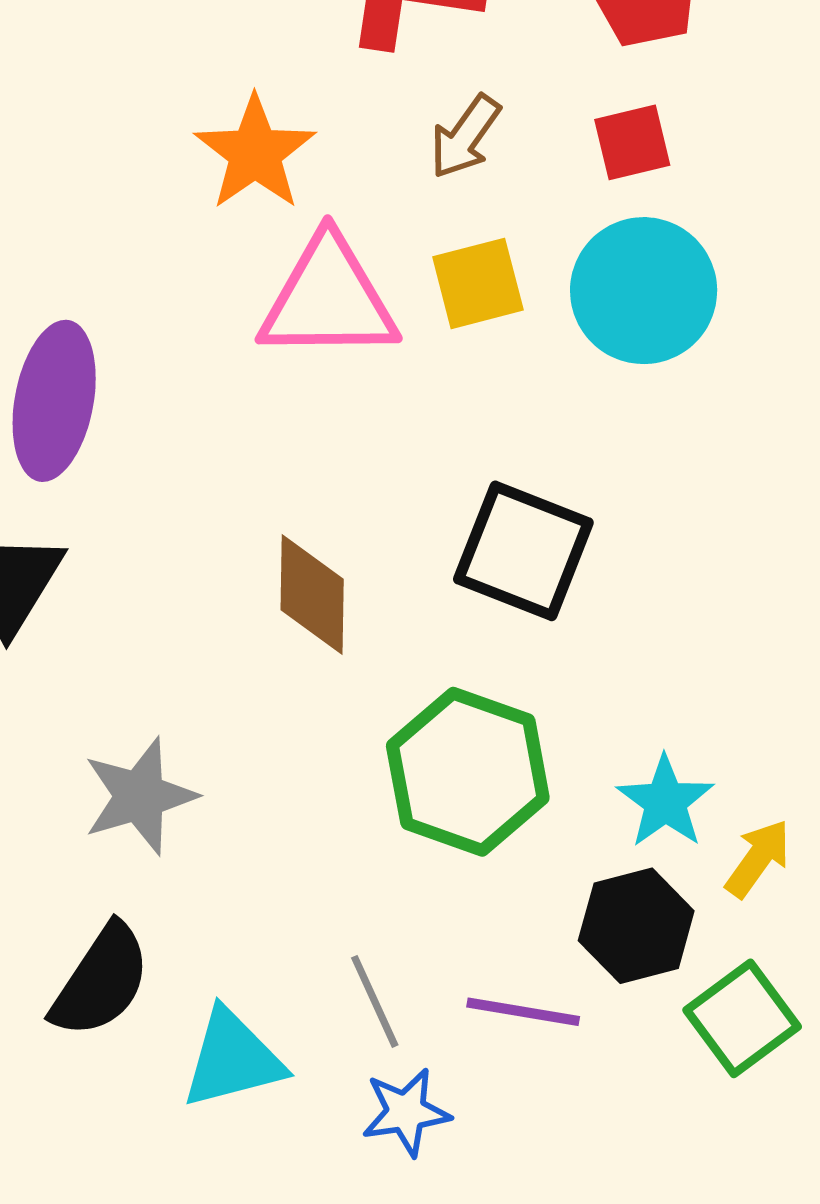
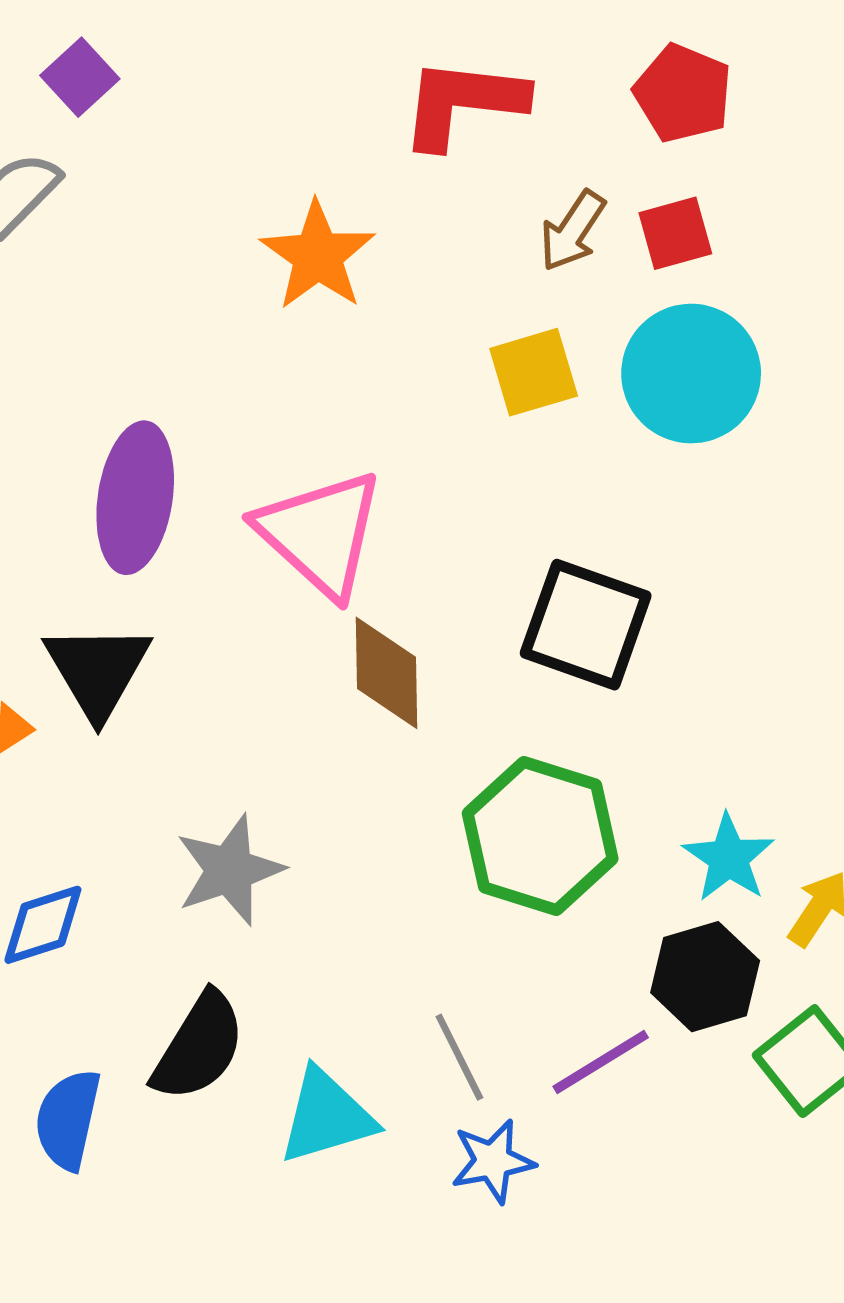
brown arrow: (465, 137) -> (573, 231), moved
pink triangle: (328, 299) -> (320, 533), moved, turned 45
purple line: (523, 1012) -> (601, 1062), turned -39

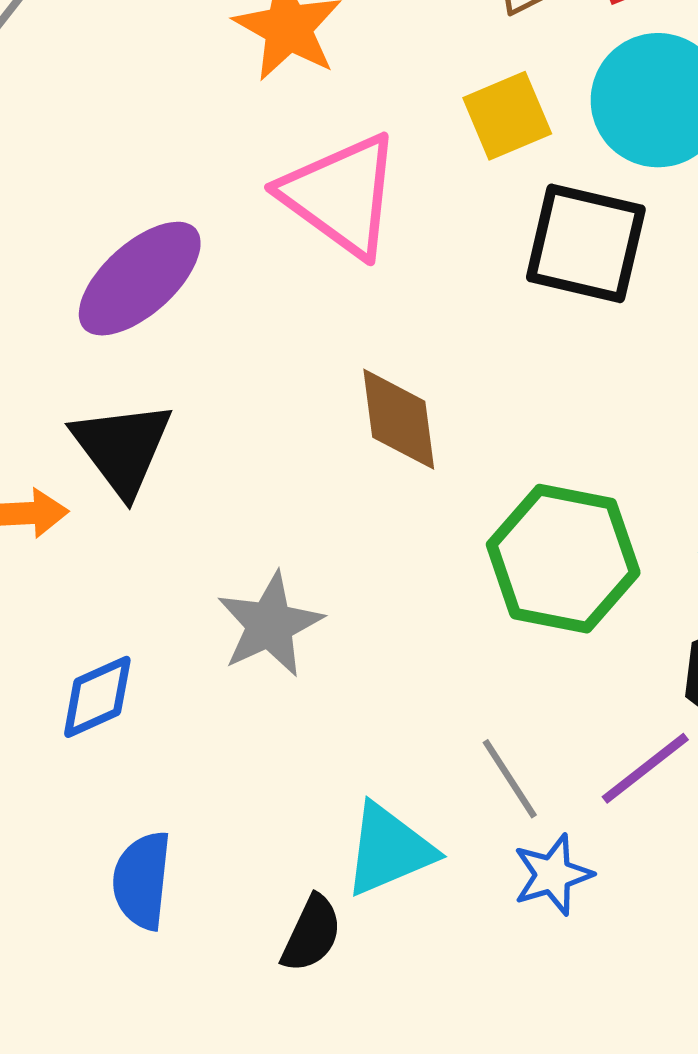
purple ellipse: (135, 498) -> (140, 279), turned 46
pink triangle: (320, 533) -> (341, 195), moved
black square: (586, 625) -> (586, 243), moved
black semicircle: (199, 1047) -> (312, 934), moved, size x0.7

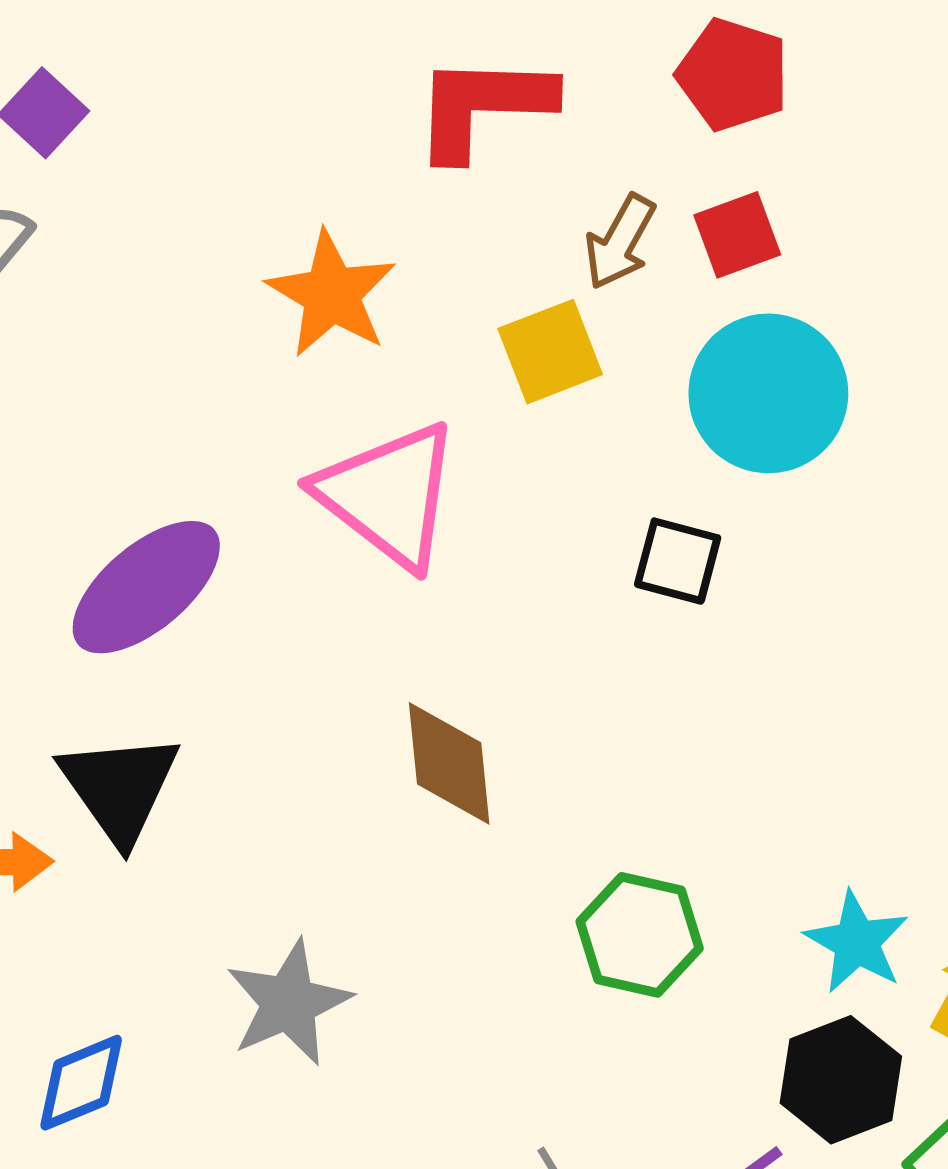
yellow square: (507, 116) -> (550, 352), moved
black square: (586, 243) -> (678, 561), size x0.6
green hexagon: (563, 559) -> (640, 935), size x0.7

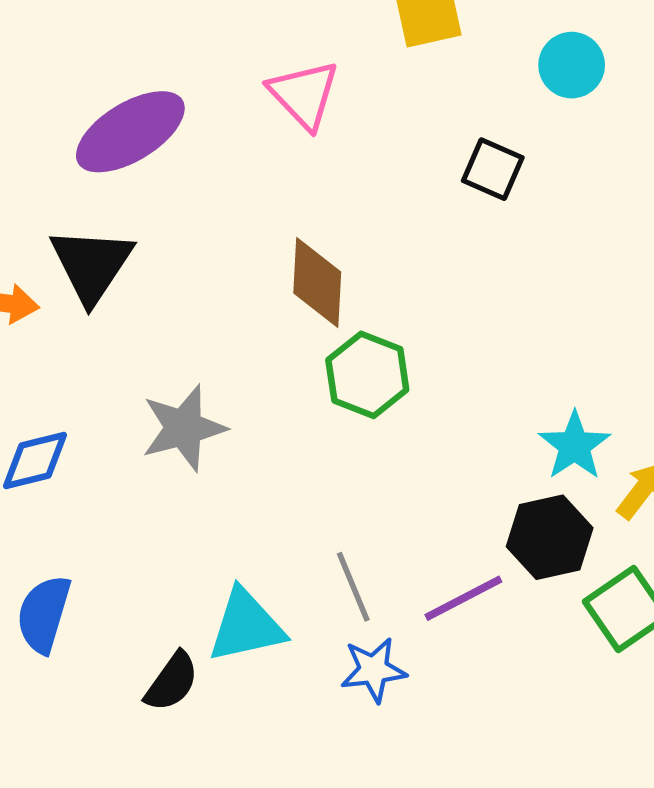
cyan circle: (768, 393) -> (572, 65), size x0.6
pink triangle: (388, 495) -> (304, 95), size x0.7
green hexagon: (640, 935) -> (367, 375), moved

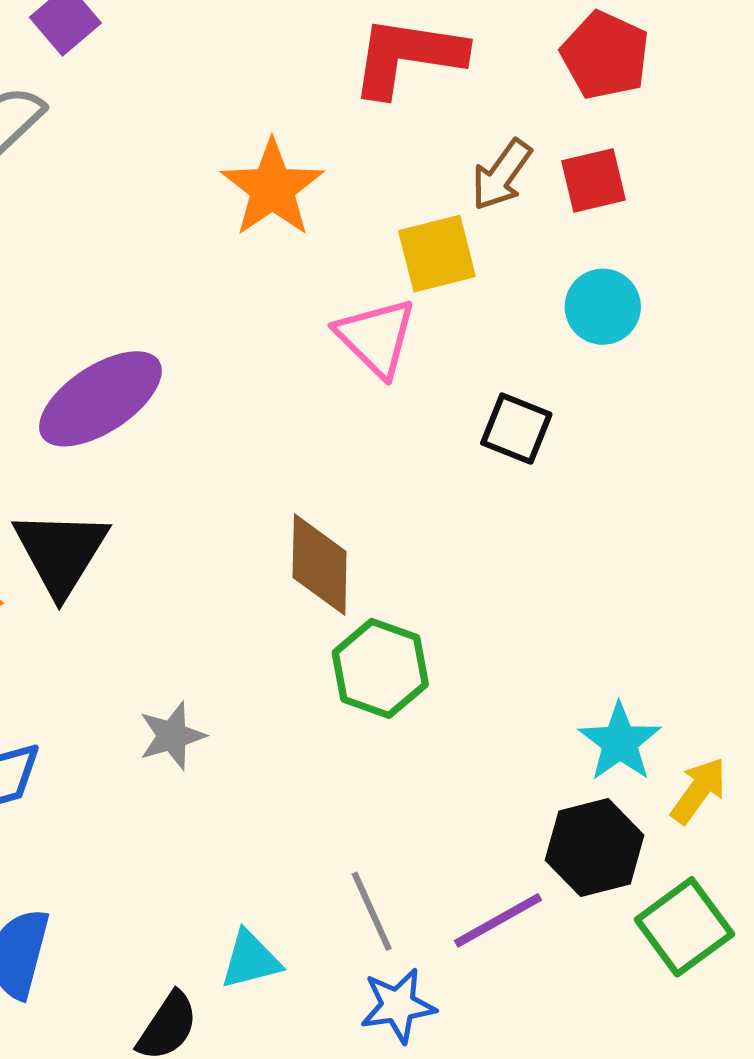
pink triangle: (304, 95) -> (376, 337), moved
gray star: (184, 428) -> (172, 736), size x0.7
cyan triangle: (246, 626) -> (251, 960), size x0.7

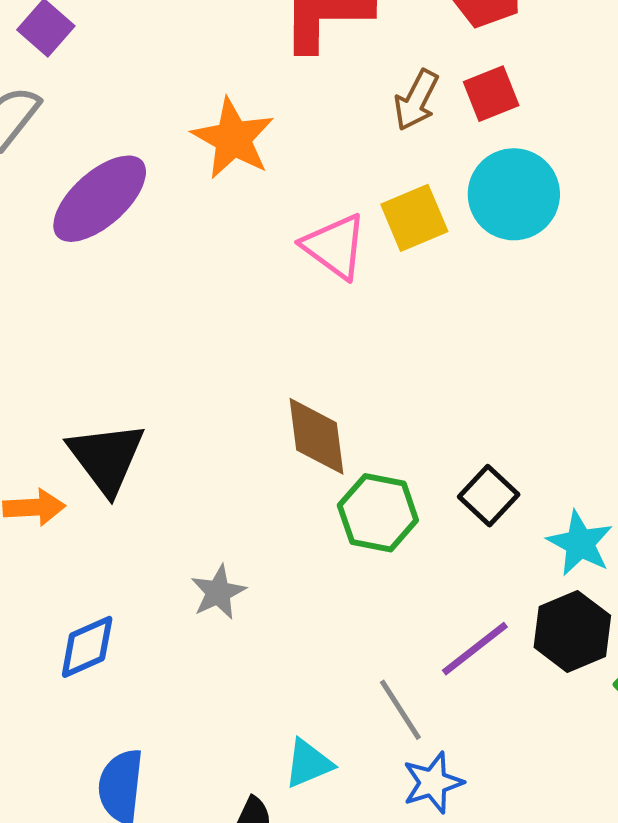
yellow square: (437, 254) -> (414, 218), moved
cyan circle: (603, 307) -> (514, 194), size x1.5
purple ellipse: (100, 399) -> (100, 199), moved
black square: (516, 429) -> (489, 496), moved, turned 30
purple line: (498, 920) -> (475, 649), moved

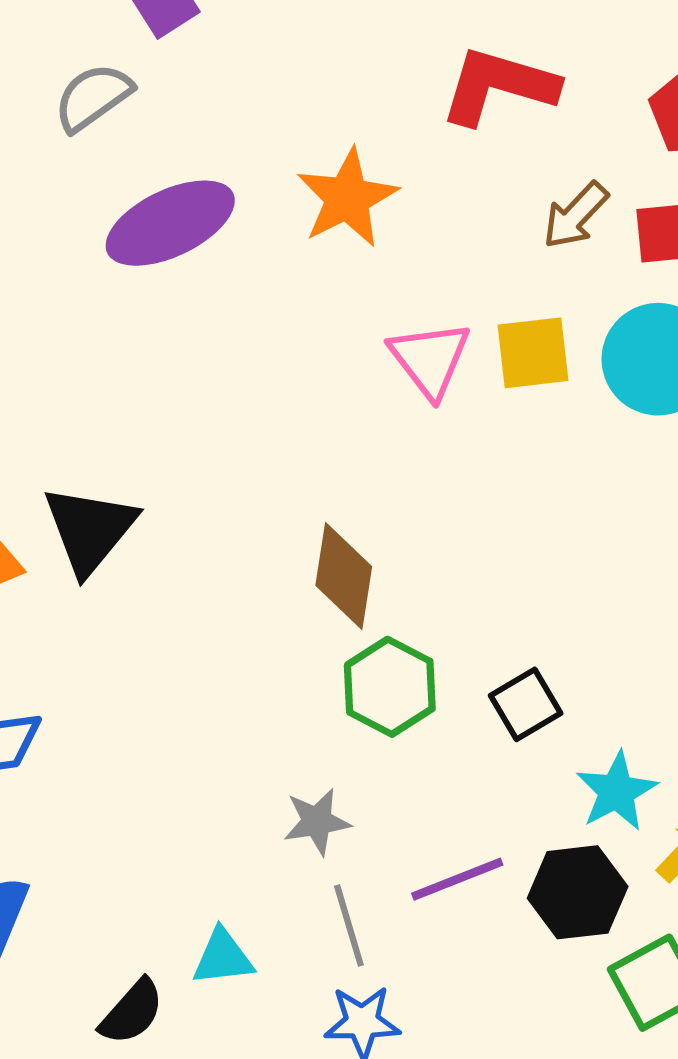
gray star: (218, 592) -> (317, 822), moved

